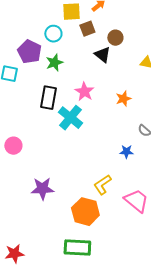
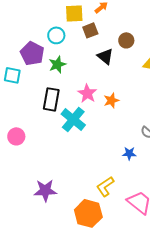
brown circle: (115, 38) -> (126, 40), moved
orange star: (123, 99) -> (111, 100), moved
pink circle: (13, 146) -> (16, 136), moved

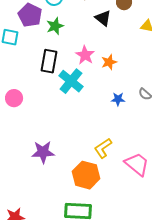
blue star: (129, 153) -> (118, 99), moved

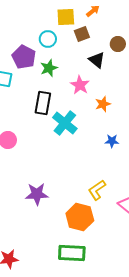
pink star: (85, 55) -> (80, 85), moved

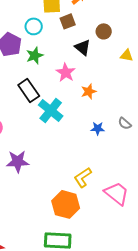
black rectangle: (43, 103) -> (29, 90), turned -45
purple star: (37, 194) -> (18, 161), moved

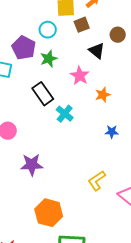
cyan cross: (51, 110) -> (65, 114), size x0.7
orange hexagon: (66, 204) -> (49, 213), moved

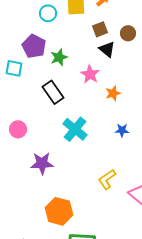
brown square: (82, 25) -> (100, 29), moved
cyan circle: (48, 30) -> (48, 13), moved
cyan cross: (65, 114) -> (75, 129), moved, size x1.4

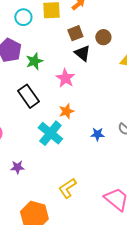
orange star: (113, 93) -> (66, 111), moved
purple star: (42, 163) -> (17, 167), size x0.6
yellow L-shape: (107, 179) -> (67, 188), moved

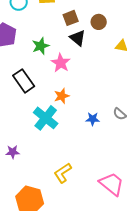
green star: (34, 61) -> (41, 46), moved

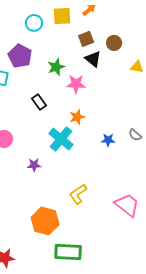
pink star: (61, 63) -> (76, 84), turned -30
black rectangle: (24, 81) -> (39, 102), size x0.7
purple star: (13, 152) -> (34, 165), moved

